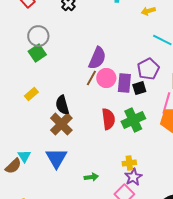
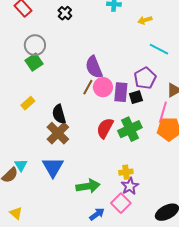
purple semicircle: (97, 58) -> (94, 67), turned 135
red semicircle: (108, 119) -> (105, 128), turned -145
green arrow: (91, 177) -> (88, 186), size x1.6

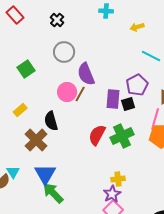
gray circle: (35, 45) -> (64, 52), moved
pink circle: (103, 87) -> (67, 92), moved
brown cross: (58, 133) -> (36, 140), moved
green arrow: (88, 186) -> (53, 193), moved, turned -125
purple star: (130, 186) -> (112, 194), moved

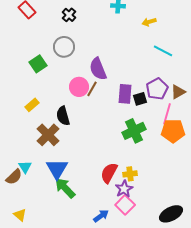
gray circle: (64, 52) -> (64, 47), moved
purple pentagon: (137, 85) -> (157, 89), moved
red semicircle: (97, 135) -> (109, 173), moved

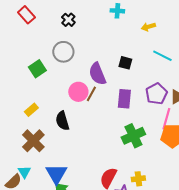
black square: (140, 99) -> (125, 63), moved, turned 32
brown cross: (48, 135) -> (33, 141), moved
yellow cross: (130, 174) -> (138, 179), moved

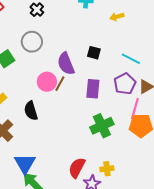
cyan line: (162, 56) -> (131, 59), moved

